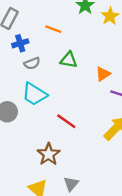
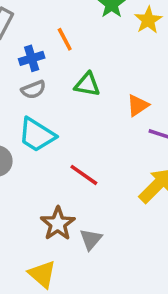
orange line: (53, 29) -> (65, 39), turned 42
blue cross: (20, 43) -> (32, 58), moved
gray triangle: (71, 184) -> (91, 239), moved

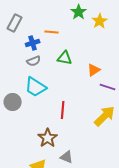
orange line: (65, 39) -> (52, 32), turned -56
red line: (84, 175) -> (63, 110), turned 60
gray triangle: (91, 239) -> (67, 157), moved, turned -48

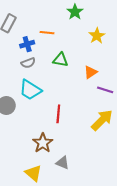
yellow star: (100, 21) -> (97, 36), moved

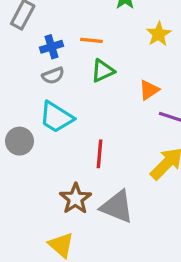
orange line: (47, 33) -> (91, 40), moved
green triangle: (60, 60) -> (103, 71), turned -35
gray triangle: (63, 163) -> (117, 207), moved, size x1.6

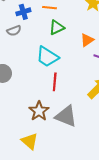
gray semicircle: (53, 76) -> (14, 31), moved
cyan trapezoid: (56, 117) -> (47, 57), moved

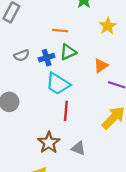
blue cross: (23, 12) -> (47, 58), moved
gray triangle: (66, 116) -> (78, 148), size x0.6

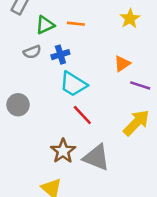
green triangle: (68, 52) -> (45, 25), moved
red line: (66, 111) -> (82, 115), turned -48
gray triangle: (78, 148) -> (96, 157), size x1.6

